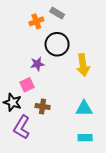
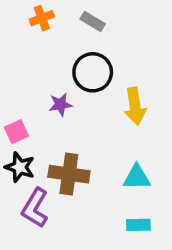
orange cross: (36, 21) -> (42, 18), moved
pink square: (27, 85) -> (16, 132), moved
brown cross: (43, 106) -> (69, 174), size x1.6

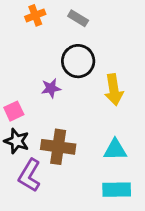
cyan rectangle: (138, 225) -> (117, 190), size x1.4

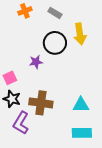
yellow arrow: (114, 90) -> (80, 34), moved

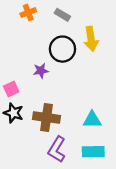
purple L-shape: (21, 123) -> (57, 149), moved

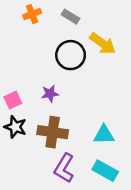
yellow arrow: (91, 39) -> (103, 44), turned -45
purple star: (41, 71) -> (50, 94), moved
cyan rectangle: (93, 152) -> (105, 171), turned 30

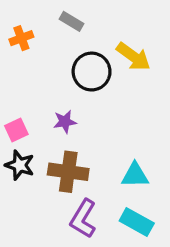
orange cross: (32, 14) -> (21, 38), moved
gray rectangle: (71, 17) -> (71, 21), moved

